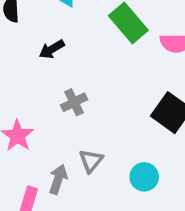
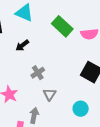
gray triangle: (91, 161) -> (50, 94), moved

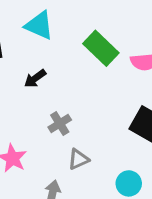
gray triangle: (50, 94) -> (78, 159), turned 32

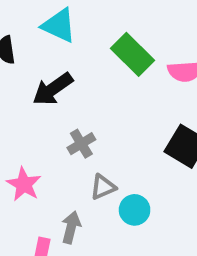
black arrow: (35, 78) -> (53, 89), size x1.5
cyan circle: (129, 183) -> (135, 210), moved

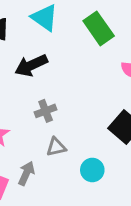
green rectangle: (132, 54) -> (99, 28), moved
cyan circle: (135, 210) -> (92, 170), moved

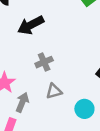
gray arrow: (26, 173) -> (22, 102), moved

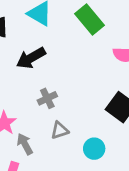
gray arrow: (22, 102) -> (25, 144), turned -48

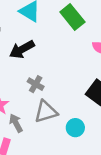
gray cross: (47, 98) -> (36, 84), turned -35
gray triangle: (60, 130) -> (46, 112), size x1.5

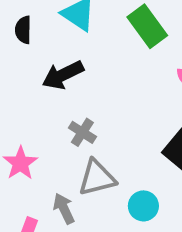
gray arrow: (16, 123) -> (64, 209), moved

